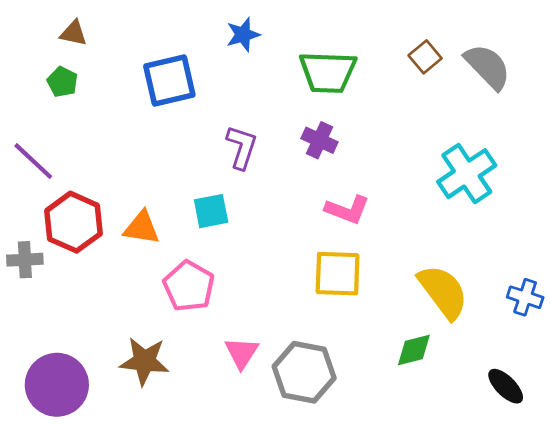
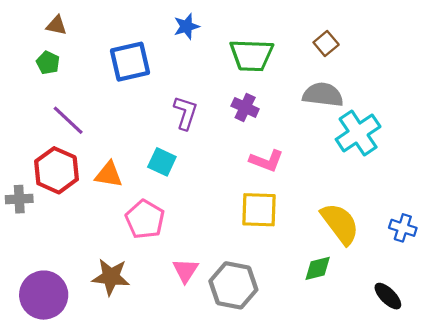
gray semicircle: (488, 67) -> (323, 95), moved, turned -39
purple line: (33, 161) -> (68, 120), moved
cyan square: (211, 211) -> (162, 162), turned 36

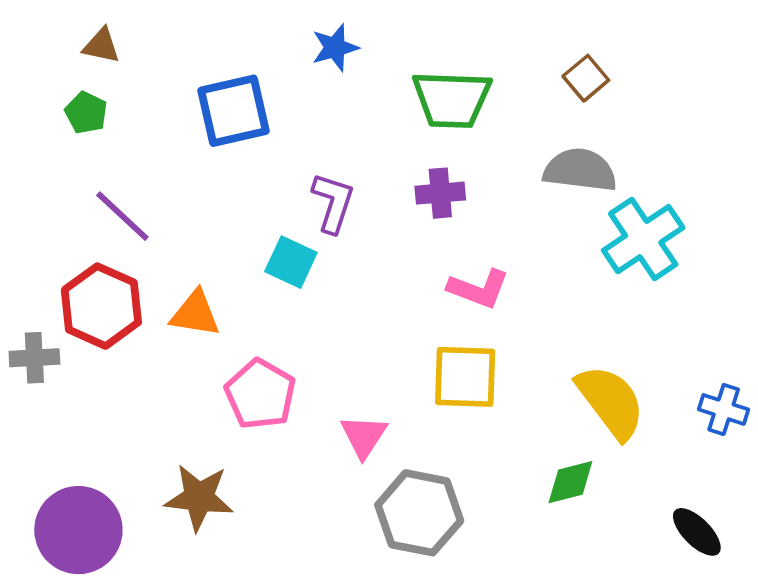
purple cross: (245, 107) -> (440, 193), turned -30
cyan square: (162, 162) -> (291, 262), moved
pink triangle: (185, 270) -> (364, 436), moved

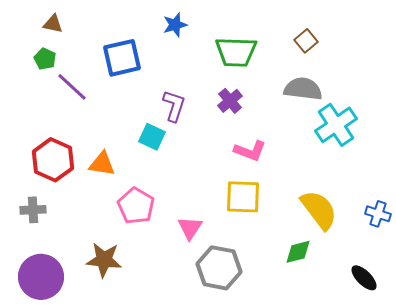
purple cross: (440, 193) -> (230, 101), turned -35
purple line: (122, 216) -> (72, 87), moved
gray cross: (34, 358) -> (33, 210), moved

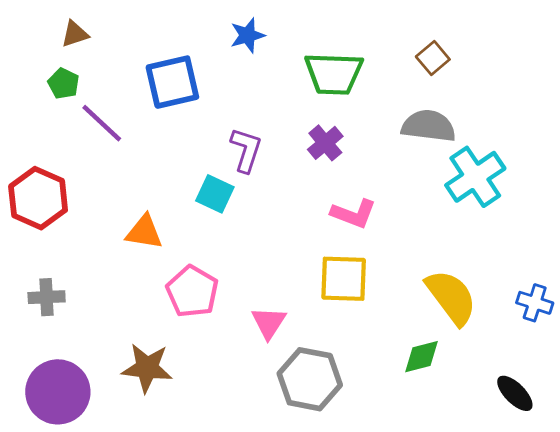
brown triangle: (53, 24) -> (75, 34), turned -30
red hexagon: (53, 160) -> (38, 198), moved

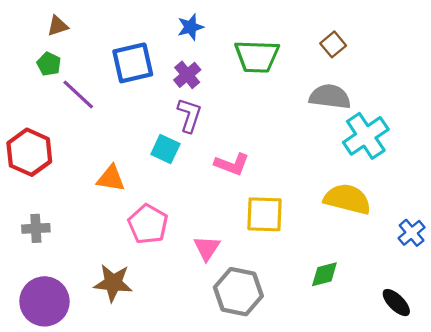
purple cross: (325, 143) -> (187, 75), moved
pink L-shape: (354, 214) -> (232, 164), moved
yellow semicircle: (451, 297) -> (347, 199), moved, turned -39
blue cross: (535, 303) -> (412, 233), turned 32

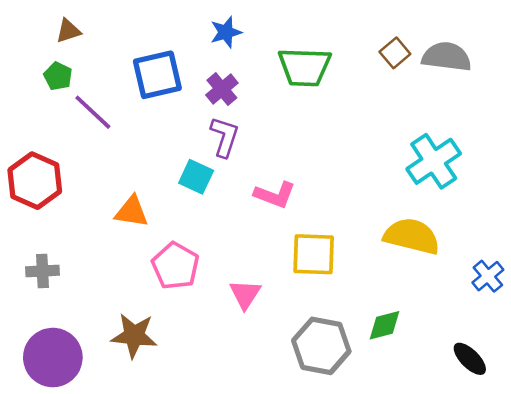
gray semicircle: (330, 97) -> (447, 57), moved
gray hexagon: (238, 292) -> (321, 346), moved

